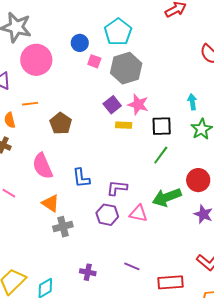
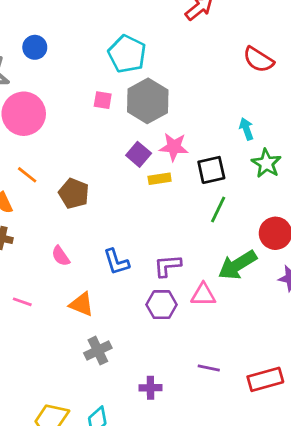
blue circle: (80, 43) -> (35, 47), moved
orange line: (30, 104) -> (27, 175), turned 56
pink semicircle: (43, 166) -> (61, 256), size x0.6
gray cross: (63, 227) -> (98, 351), moved

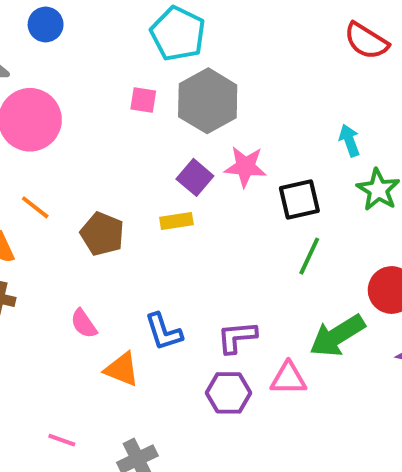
yellow rectangle: (160, 179) -> (176, 221), moved
pink line: (22, 302) -> (62, 440), moved
orange triangle: (82, 304) -> (122, 369), moved

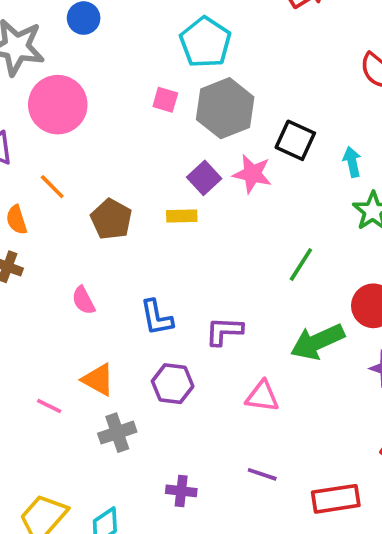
black square: (299, 199) -> (295, 140), moved, turned 30
orange triangle: (122, 369) -> (98, 380), moved
pink triangle: (288, 378) -> (262, 396), moved
purple hexagon: (229, 393) -> (173, 384), moved

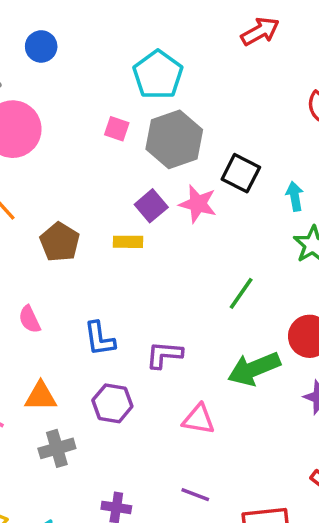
orange triangle: (98, 380) -> (41, 396), turned -32

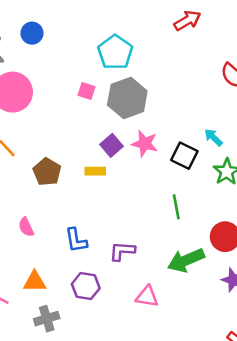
black square: (241, 173) -> (184, 156), moved
cyan arrow: (295, 196) -> (213, 137), turned -36
green line: (241, 293) -> (176, 207), turned -45

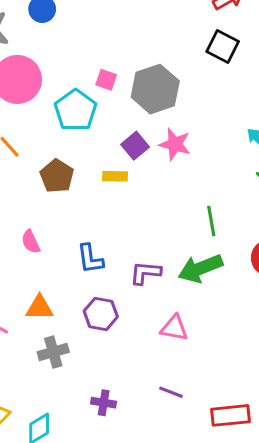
cyan pentagon: (115, 52) -> (75, 110), moved
black square: (184, 156) -> (223, 46), moved
green arrow: (186, 260) -> (200, 268), moved

